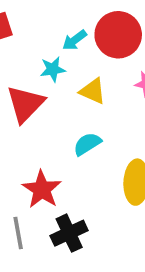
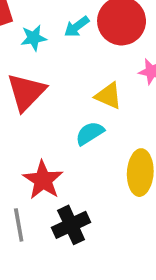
cyan star: (53, 69) -> (34, 38), moved
yellow triangle: (93, 91) -> (108, 96), moved

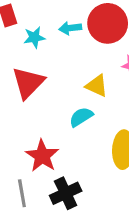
cyan arrow: (77, 27) -> (70, 28), turned 30

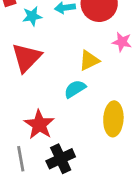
yellow triangle: (97, 86) -> (89, 60), turned -50

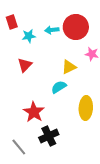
red triangle: (26, 58) -> (25, 65), size x0.7
gray line: (21, 159) -> (19, 147), moved, turned -30

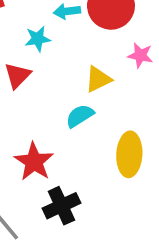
cyan star: (29, 36) -> (38, 39), moved

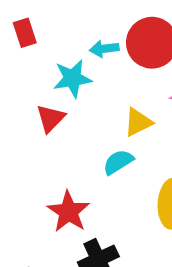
cyan star: (38, 39) -> (72, 78), size x1.4

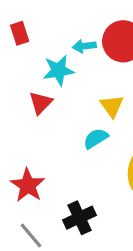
yellow triangle: (138, 122) -> (112, 106), turned -40
red star: (68, 212) -> (28, 185), moved

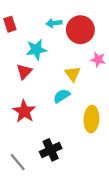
cyan arrow: (84, 46) -> (54, 23), moved
red star: (28, 185) -> (24, 111), moved

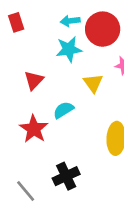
cyan star: (36, 50) -> (69, 49), moved
cyan semicircle: (62, 96) -> (63, 110), moved

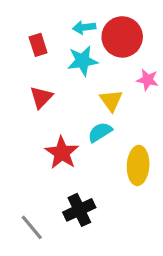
red rectangle: (16, 22) -> (38, 45), moved
cyan semicircle: (63, 110) -> (100, 132), moved
red star: (34, 129) -> (62, 153), moved

